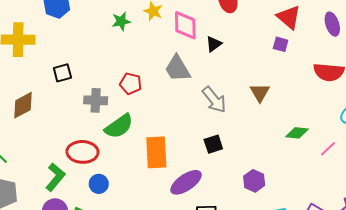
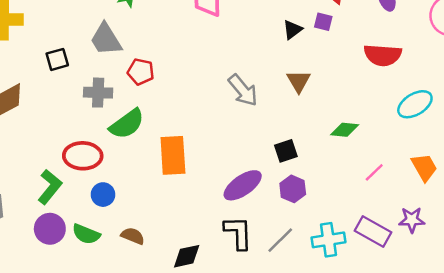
black triangle: (214, 44) -> (293, 30), moved
gray trapezoid: (178, 69) -> (106, 39), moved
black square: (213, 144) -> (286, 151), moved
pink line: (328, 149) -> (374, 172), moved
purple ellipse: (186, 182) -> (243, 185), moved

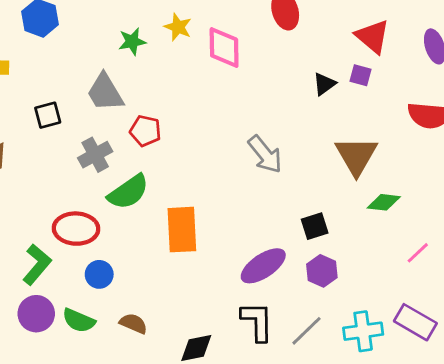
brown triangle: (299, 81) -> (356, 156), moved, size x1.5
gray cross: (98, 93) -> (95, 155), turned -32

